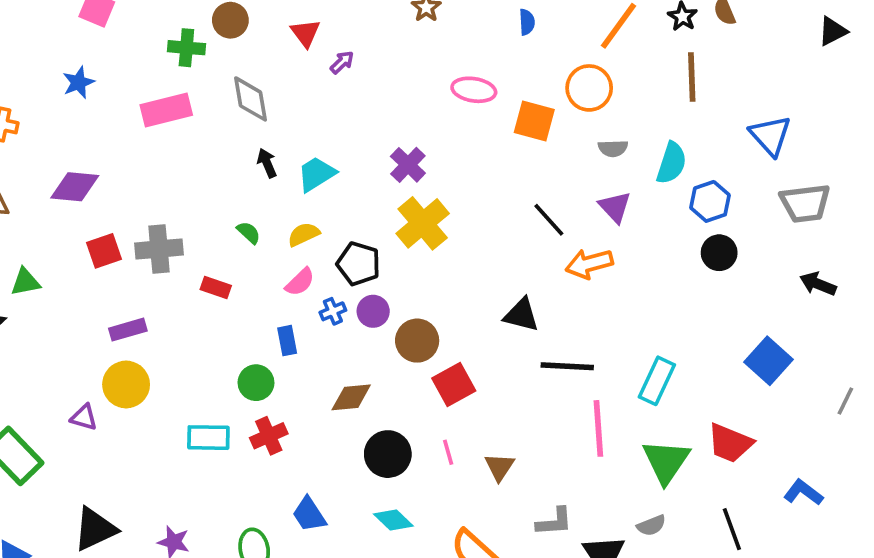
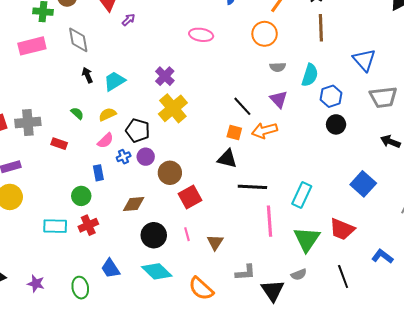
orange square: (534, 121) -> (234, 133), moved, size x0.7
cyan diamond: (393, 520) -> (157, 271), size x1.4

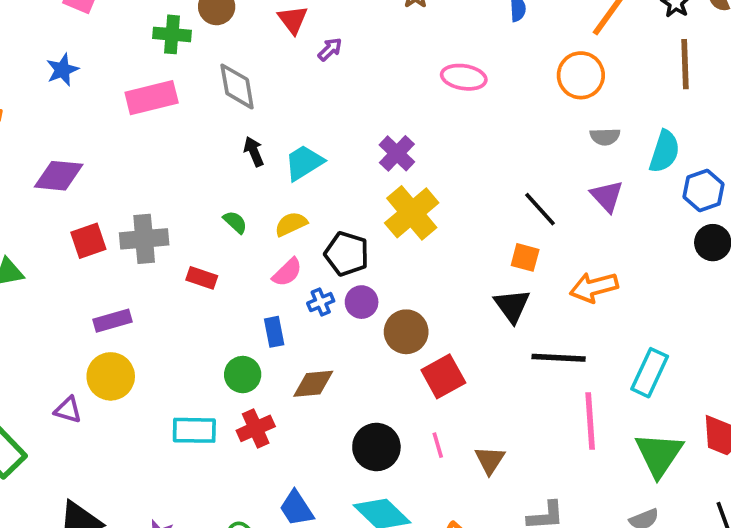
orange arrow: (265, 130) -> (594, 287), moved
black triangle: (227, 159) -> (512, 306), turned 40
brown diamond: (134, 204) -> (313, 384), moved

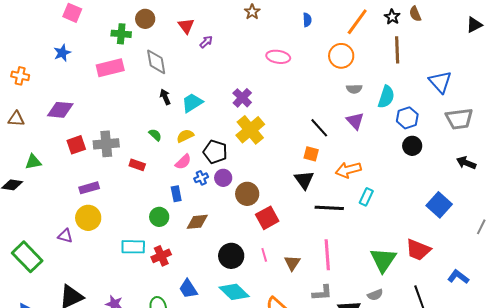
cyan rectangle: (650, 373) -> (366, 197), moved, size x0.7
pink line: (590, 421) -> (327, 255), moved
red cross: (256, 428) -> (161, 256), moved

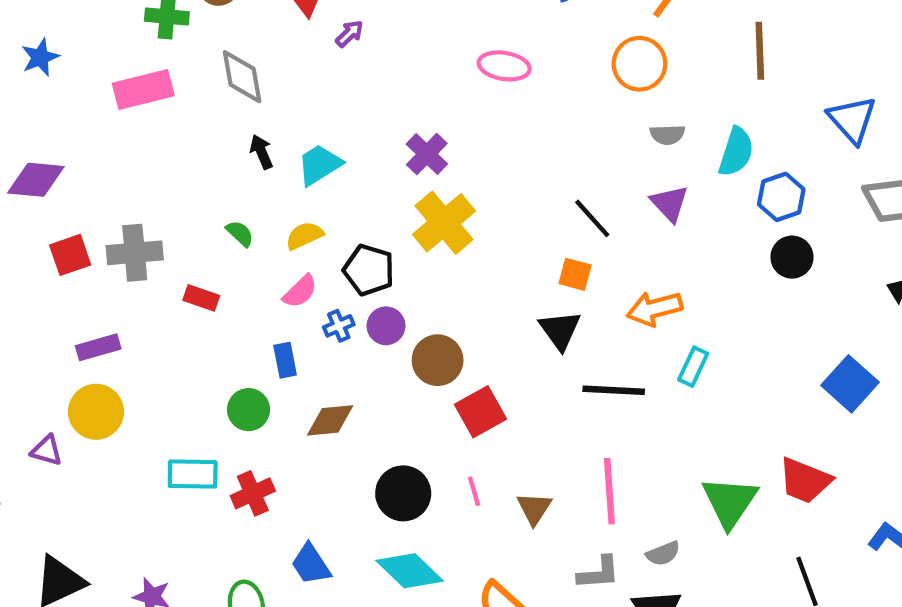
gray semicircle: (375, 295) -> (663, 554), moved

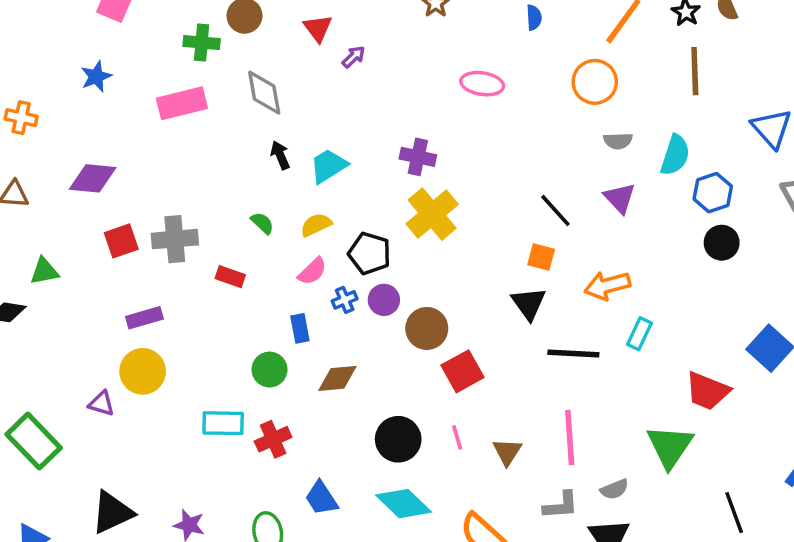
purple cross: (427, 154) -> (418, 157), turned -32
red trapezoid: (805, 480) -> (707, 391), moved

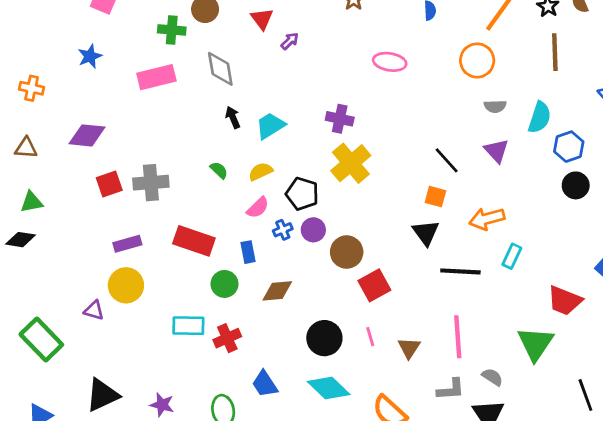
green triangle: (44, 271) -> (32, 202), moved
red rectangle: (230, 277) -> (194, 241), moved, size x1.8
gray semicircle: (614, 489) -> (492, 377), turned -125

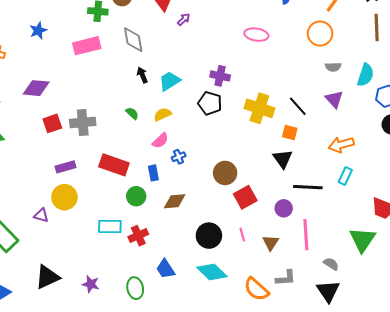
yellow cross: (351, 163) -> (259, 108), moved, turned -32
black pentagon: (302, 194) -> (210, 103), moved
orange arrow: (487, 219) -> (341, 145), moved
purple circle: (313, 230) -> (284, 208), moved
gray L-shape: (451, 389) -> (286, 278), moved

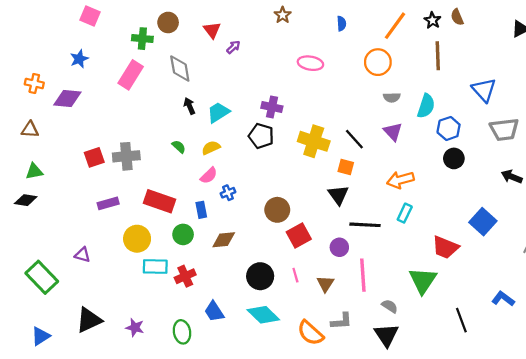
pink rectangle: (87, 46) -> (131, 75), turned -44
purple diamond: (36, 88) -> (67, 98), moved
yellow circle: (64, 197) -> (137, 239), moved

